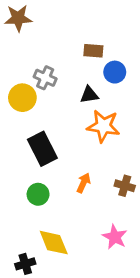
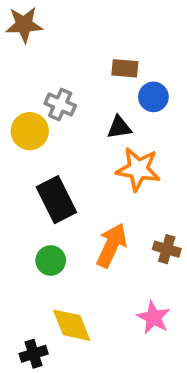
orange arrow: (83, 183) -> (112, 245), size x1.6

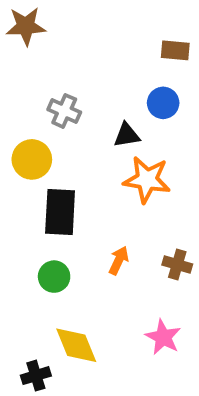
brown rectangle: (125, 68) -> (175, 50), moved
yellow circle: (30, 131) -> (32, 159), moved
black rectangle: (56, 200) -> (60, 212), turned 30
orange arrow: (112, 245) -> (119, 260), size x0.6

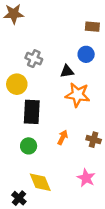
black cross: (36, 376) -> (19, 198), turned -32

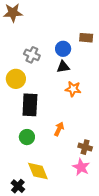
brown rectangle: (92, 27) -> (86, 38), moved
blue circle: (86, 54) -> (63, 49), moved
orange star: (78, 95) -> (73, 89), size x0.7
brown cross: (94, 140) -> (85, 147), moved

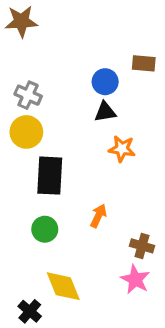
gray cross: (32, 55) -> (28, 95), moved

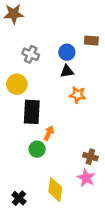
gray cross: (28, 95) -> (31, 54), moved
orange arrow: (98, 216) -> (49, 133), moved
green circle: (45, 229) -> (37, 149), moved
yellow diamond: (63, 286) -> (55, 190), moved, turned 30

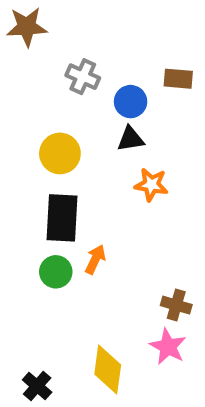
gray cross: (31, 54) -> (83, 77), moved
yellow circle: (17, 84) -> (60, 153), moved
green circle: (37, 149) -> (56, 272), moved

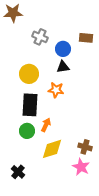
orange star: (151, 185) -> (56, 90), moved
yellow diamond: (108, 369) -> (52, 149), moved, turned 65
black cross: (37, 386) -> (18, 172), moved

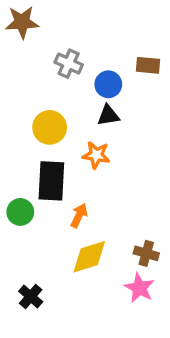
green circle: (27, 131) -> (20, 212), moved

